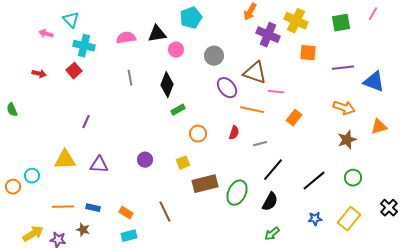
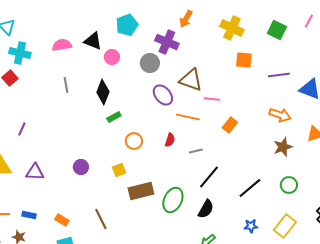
green square: (341, 23) -> (277, 30), turned 36
black triangle: (157, 34) -> (93, 41), turned 30
purple cross: (268, 35) -> (167, 42), moved

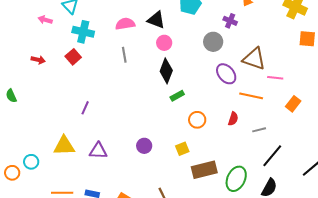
purple cross: (167, 42) -> (230, 21), size x0.6
pink circle: (112, 57) -> (164, 43), moved
gray line: (66, 85) -> (124, 55), moved

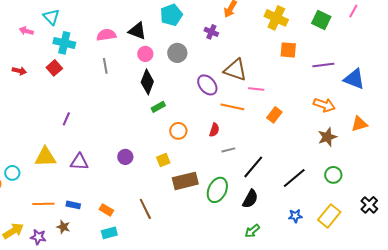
gray circle: (213, 42) -> (177, 53), moved
gray line: (259, 130) -> (228, 150), moved

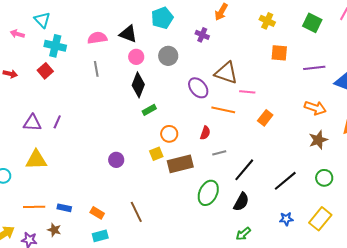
yellow cross: (276, 18) -> (267, 21), size x0.7
yellow square: (163, 160) -> (156, 154), moved
purple triangle: (79, 162) -> (32, 123), moved
brown rectangle: (185, 181) -> (180, 164), moved

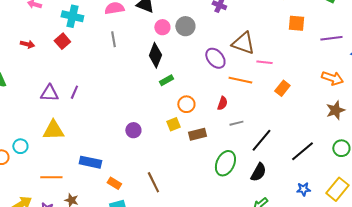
pink circle: (136, 57) -> (162, 27), moved
brown rectangle: (180, 164) -> (197, 134), size x0.7
blue rectangle: (64, 208) -> (90, 162), moved, size x1.5

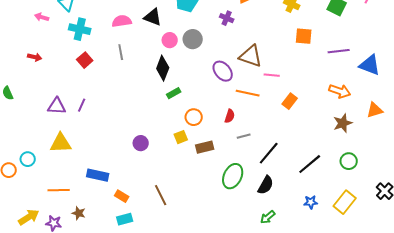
red square: (62, 41) -> (85, 60), moved

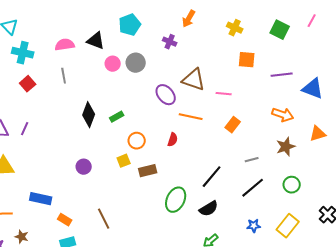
black diamond: (163, 68) -> (89, 115), moved
pink line: (272, 75) -> (224, 94), moved
gray line: (244, 136) -> (252, 160), moved
black semicircle: (266, 185) -> (209, 209), turned 30

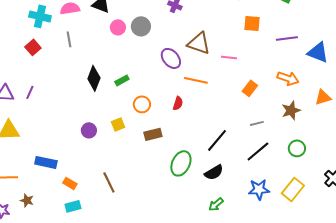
cyan cross: (23, 53) -> (40, 16), moved
orange rectangle: (233, 125) -> (250, 88), moved
yellow square: (124, 161) -> (118, 124), moved
blue star: (254, 226) -> (259, 189), size x1.5

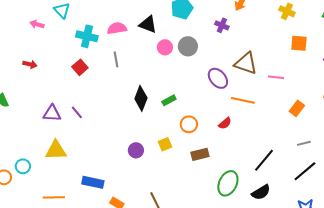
purple line: (30, 92) -> (77, 112), turned -64
red semicircle: (178, 103) -> (225, 123), turned 32

